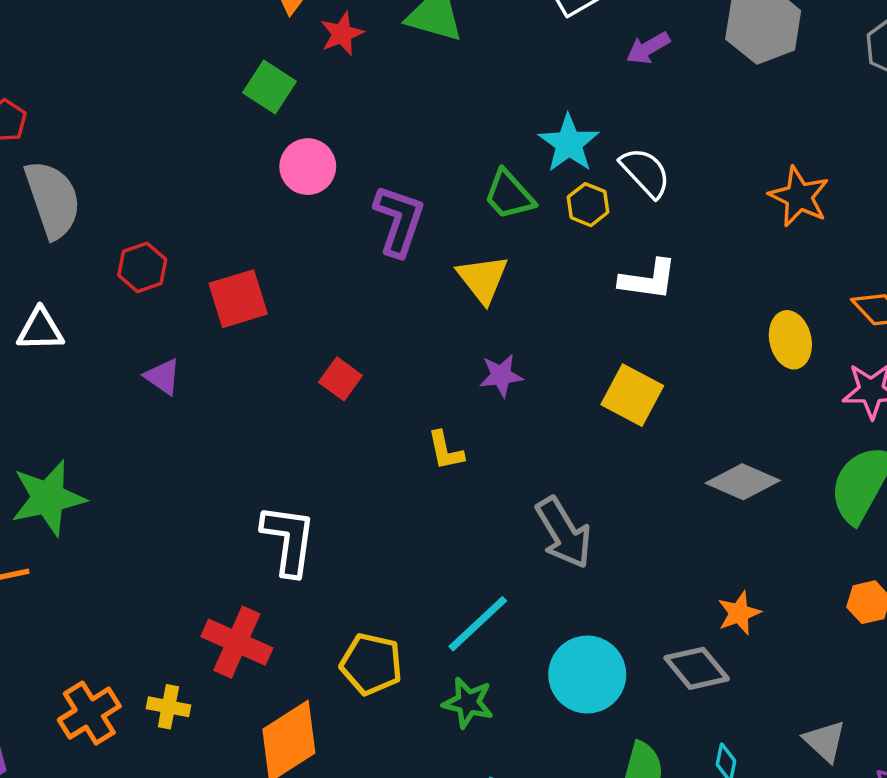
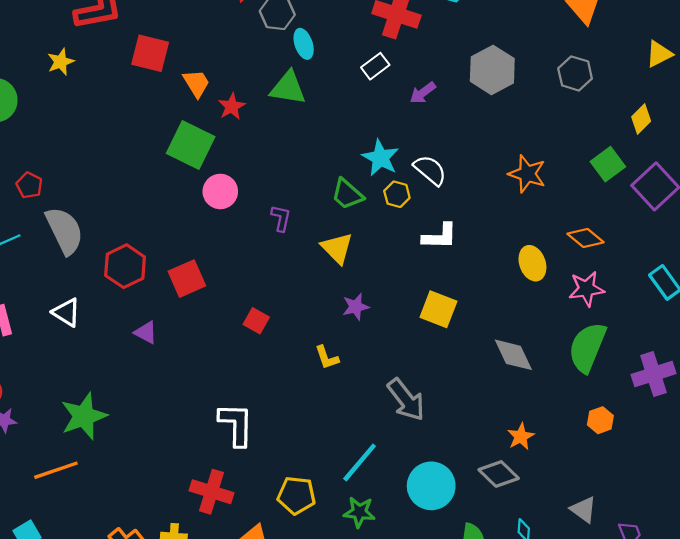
green square: (269, 87) -> (191, 145), size x1.5
purple L-shape: (399, 220) -> (281, 218), size x0.6
red hexagon: (142, 267) -> (125, 266), size x1.4
white triangle: (40, 330) -> (66, 312), turned 40
gray diamond: (743, 482) -> (513, 355), turned 48

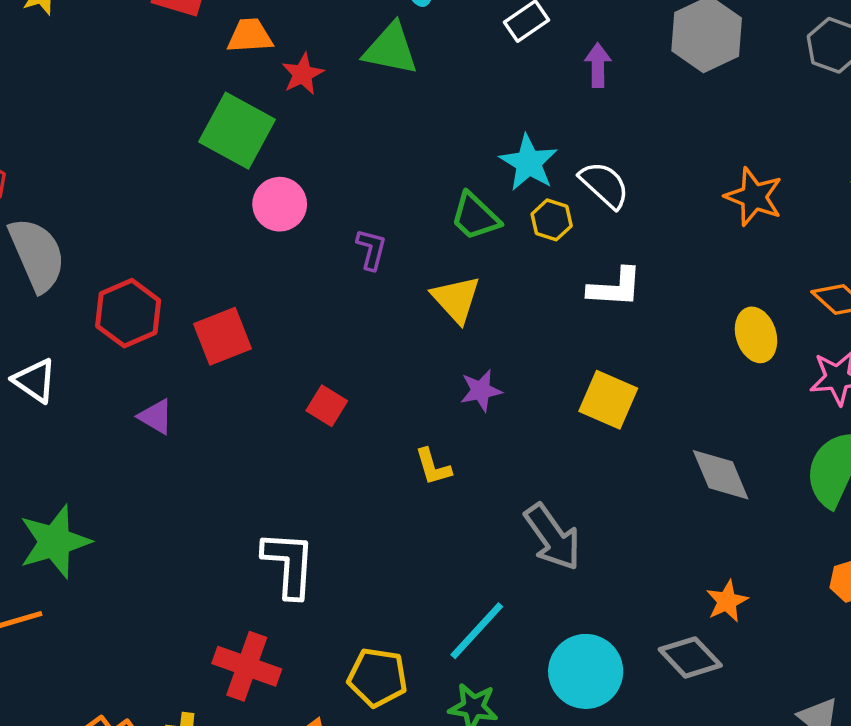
orange trapezoid: (196, 83) -> (250, 36), turned -64
purple arrow: (423, 93) -> (598, 65), turned 124

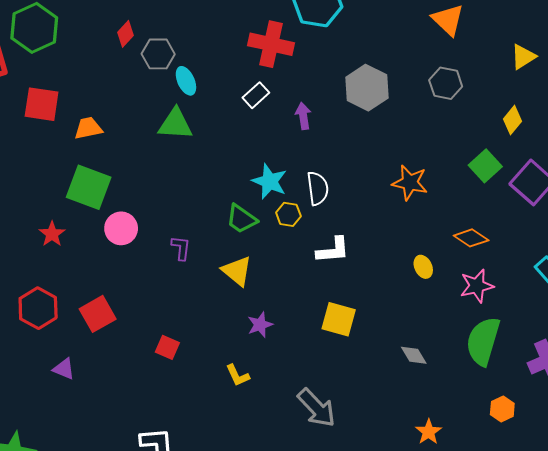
red star: (303, 74) -> (52, 234), moved
white semicircle: (604, 185) -> (318, 188), turned 48
yellow ellipse: (756, 335) -> (423, 267), size x0.7
gray diamond: (721, 475) -> (414, 355), size x0.7

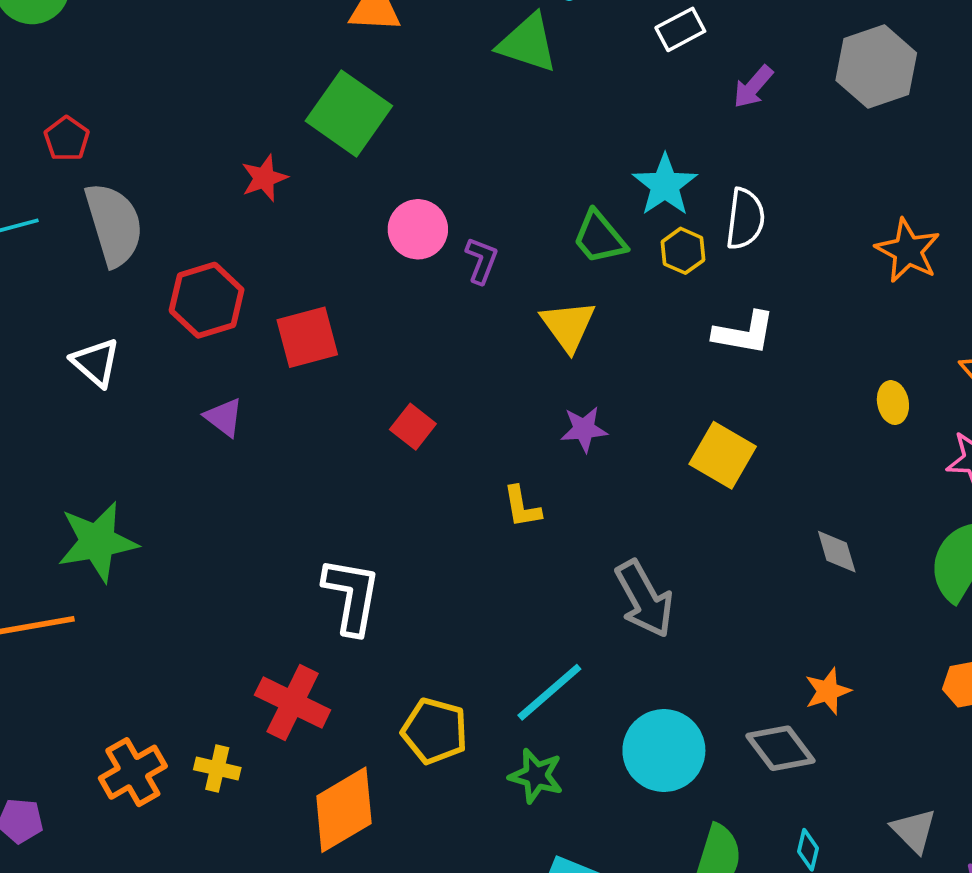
purple arrow: (303, 116) -> (753, 87), turned -145
pink circle: (121, 228) -> (418, 229), moved

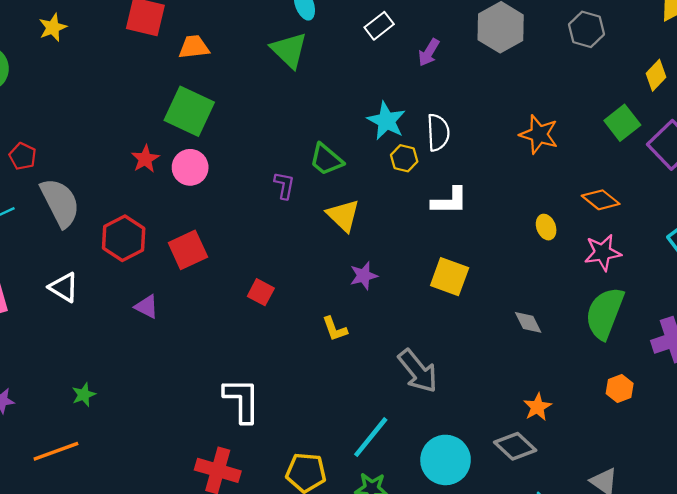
green triangle: (528, 43) -> (289, 50), turned 36
pink circle: (418, 229) -> (190, 167), moved
green trapezoid: (599, 237) -> (326, 159), moved
green star: (97, 542) -> (84, 395), size x0.5

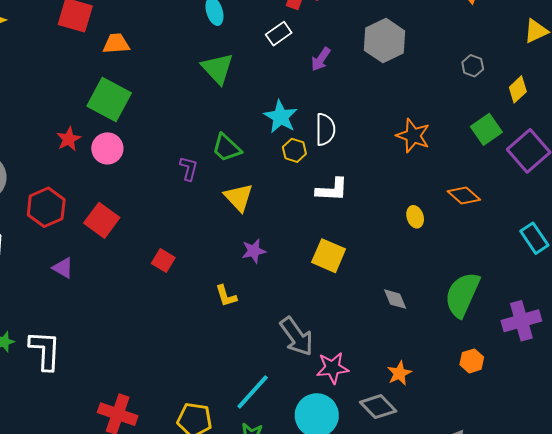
gray hexagon: (587, 29) -> (473, 66), moved, size x0.7
green triangle: (289, 50) -> (217, 68), moved
red square: (188, 250) -> (102, 220), turned -32
pink star: (603, 252) -> (332, 368), moved
white L-shape: (242, 400) -> (45, 350), moved

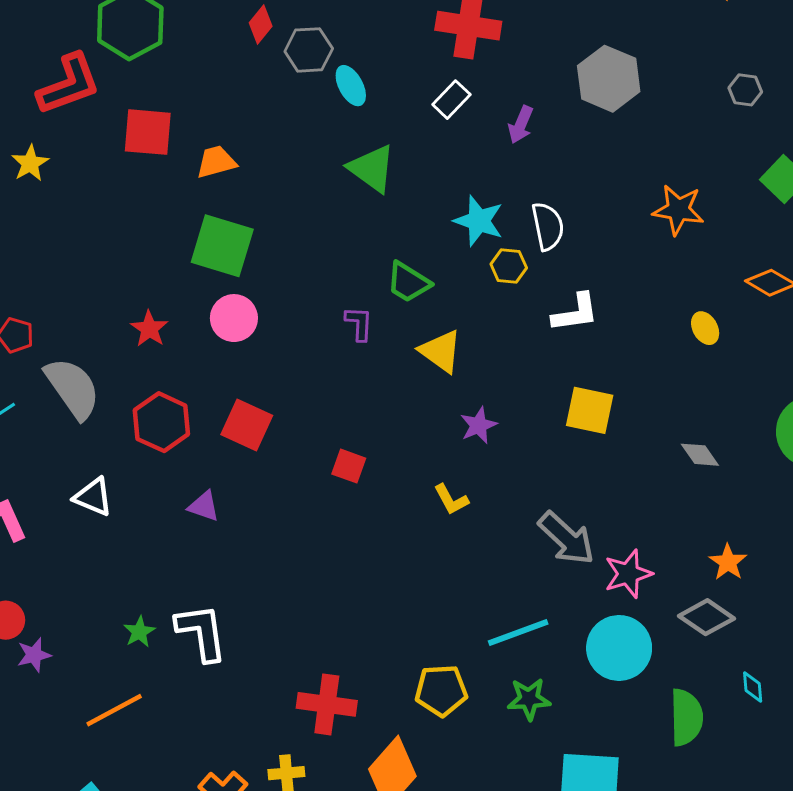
red star: (69, 139) -> (149, 329), moved
cyan line: (253, 392) -> (518, 633), turned 39

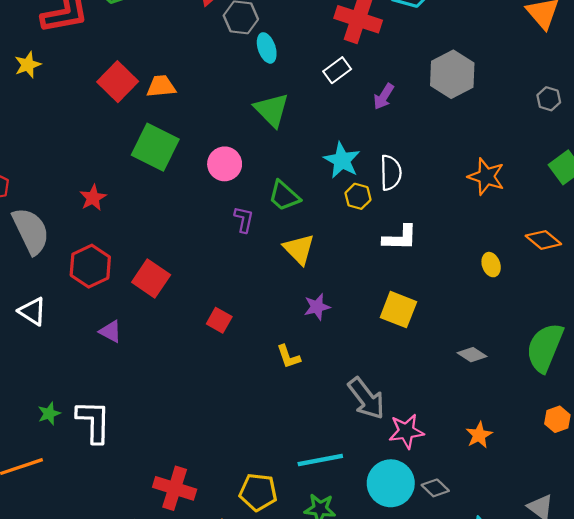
red square: (148, 132) -> (118, 82), moved, turned 30
pink circle: (234, 318) -> (225, 164), moved
gray diamond: (700, 455) -> (472, 355), turned -32
gray diamond: (706, 617) -> (435, 488), moved, size x0.7

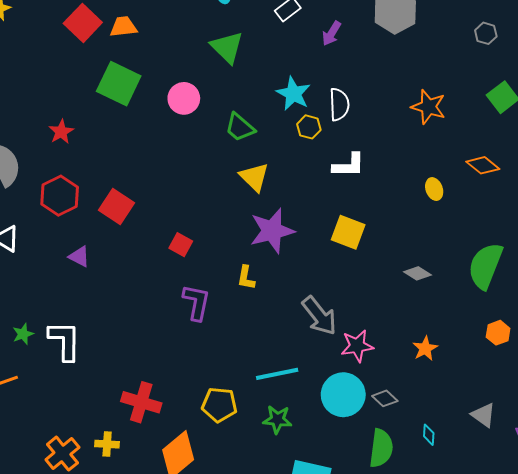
purple L-shape: (244, 219) -> (196, 302), moved, size x1.5
purple star: (317, 307) -> (272, 231), size x1.8
yellow L-shape: (288, 357) -> (246, 278), turned 30

